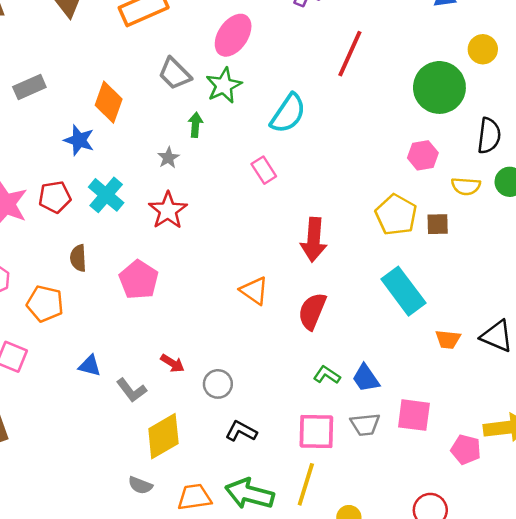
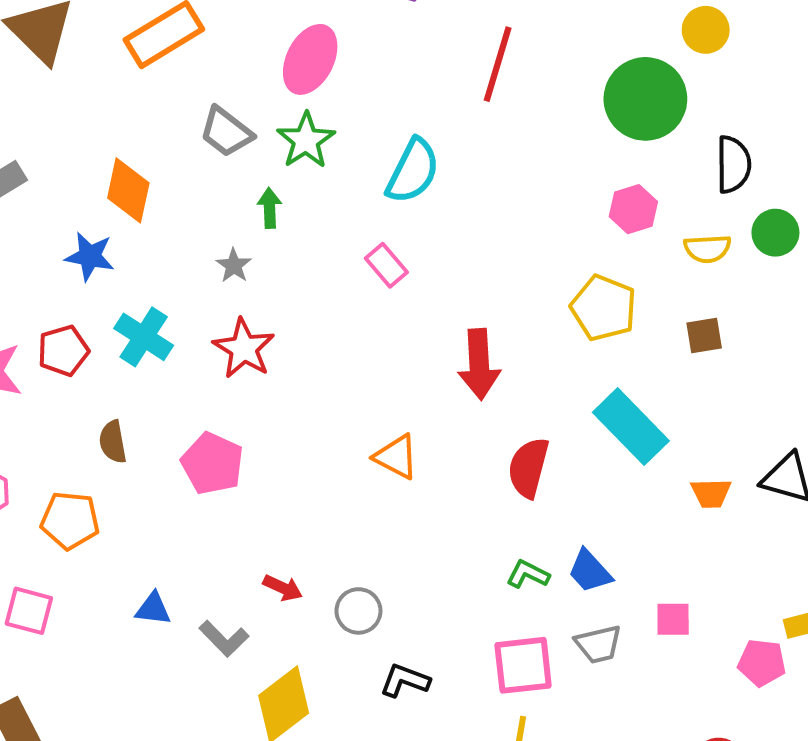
brown square: (438, 224) -> (704, 335), moved
red semicircle: (312, 311) -> (528, 468), moved
pink square: (414, 415) -> (673, 619), size x0.7

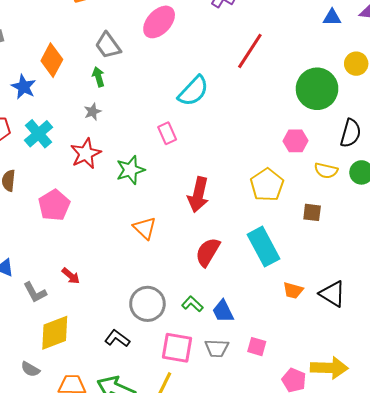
green star: (306, 140) -> (130, 170), moved
green arrow: (270, 208) -> (98, 77), moved, turned -30
gray circle: (358, 611) -> (147, 304), moved, size x1.5

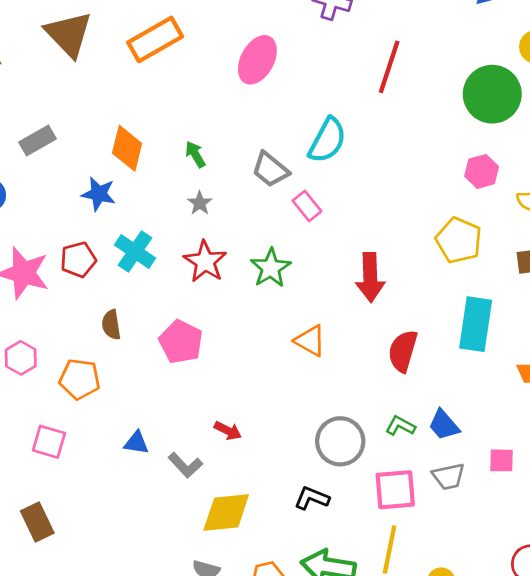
gray trapezoid: (108, 45) -> (270, 169), moved
cyan rectangle: (264, 247) -> (476, 324), turned 51
yellow diamond: (55, 333) -> (226, 512), turned 30

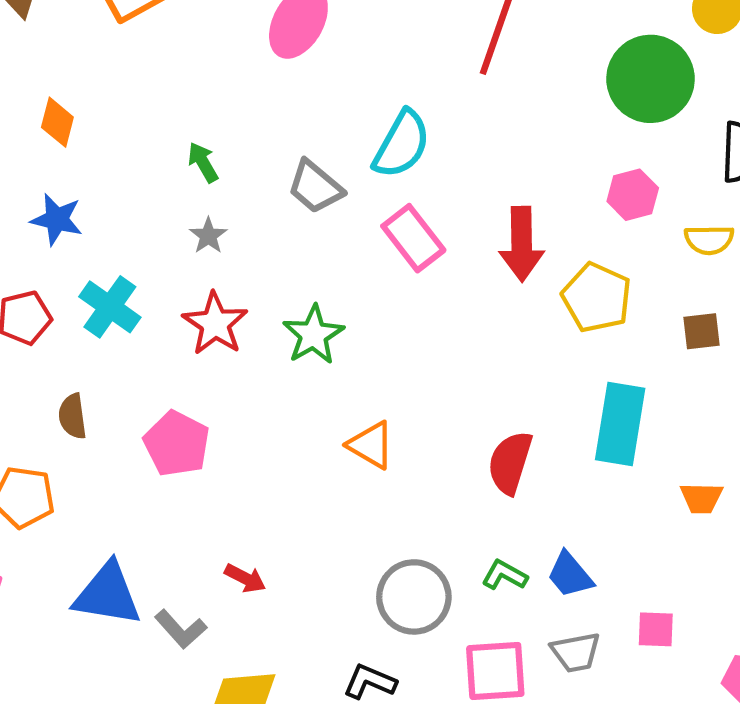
orange diamond: (127, 148) -> (57, 122), moved, size x0.7
pink rectangle: (307, 206) -> (413, 238), moved, size x1.4
red arrow: (370, 277) -> (522, 244), moved
blue triangle: (136, 443) -> (107, 594), size x1.8

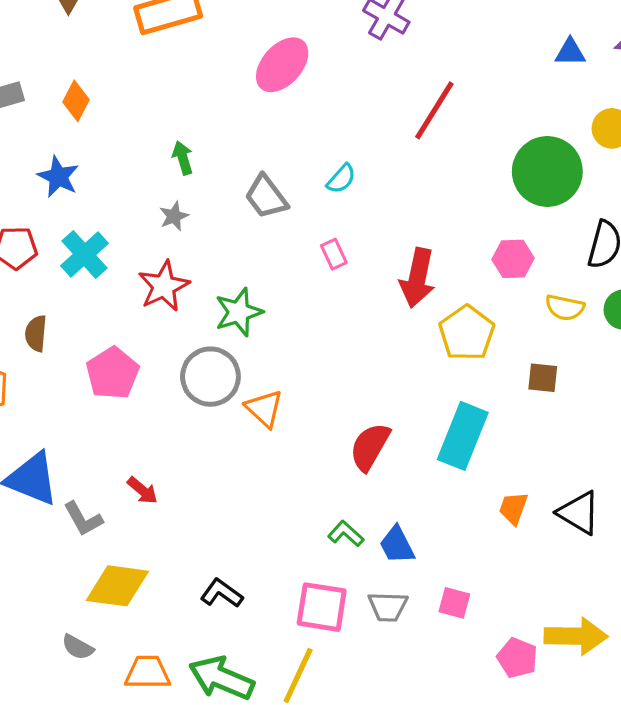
cyan semicircle: (402, 144) -> (341, 179), size x0.6
pink rectangle: (413, 238) -> (334, 254), size x0.6
orange trapezoid: (702, 498) -> (513, 508), turned 96
gray circle: (414, 597) -> (210, 377), moved

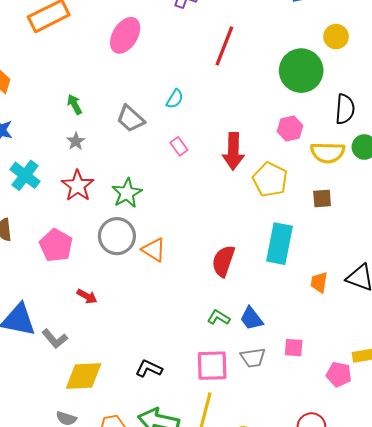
yellow semicircle: (565, 308) -> (328, 153), size x1.4
red arrow: (142, 490) -> (87, 296), moved

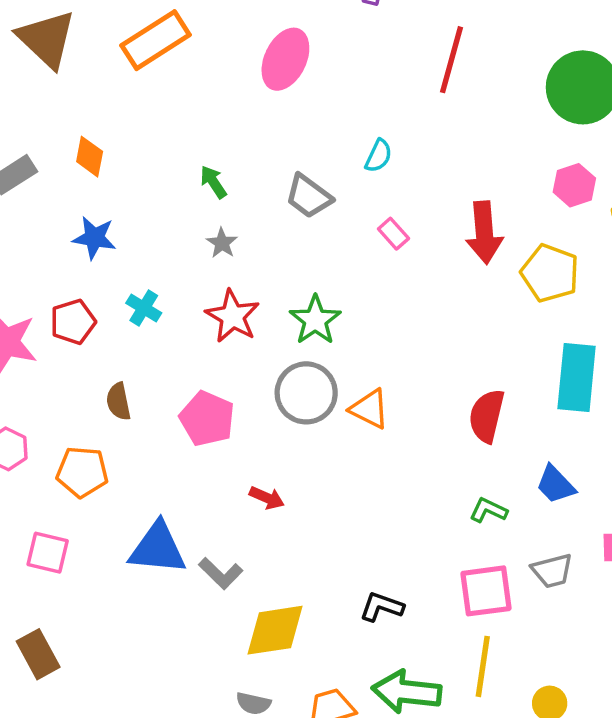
cyan cross: (25, 175) -> (144, 308), size x0.7
blue trapezoid: (251, 319) -> (555, 485), moved

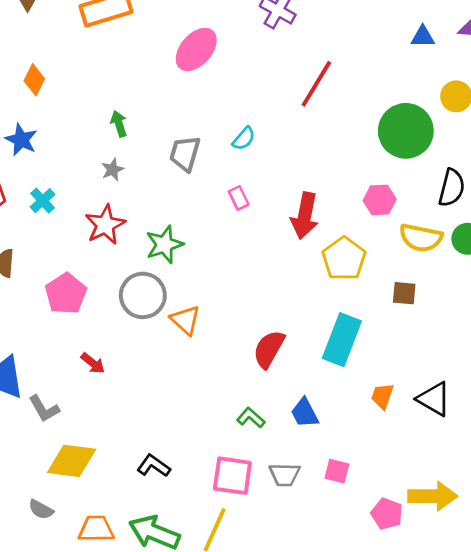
gray trapezoid: (309, 196) -> (185, 153), turned 54

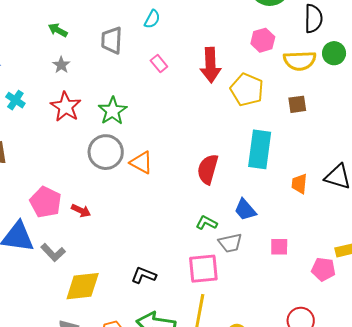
green arrow: (119, 124) -> (58, 30), turned -30
pink pentagon: (66, 294) -> (46, 202), moved
gray trapezoid: (285, 475) -> (230, 243), moved

